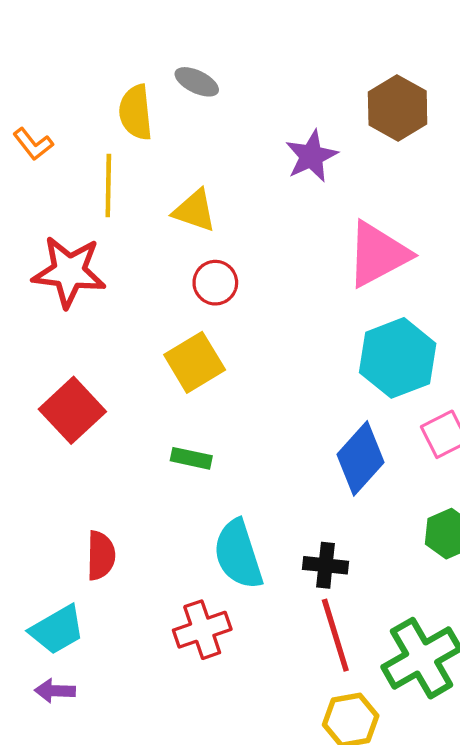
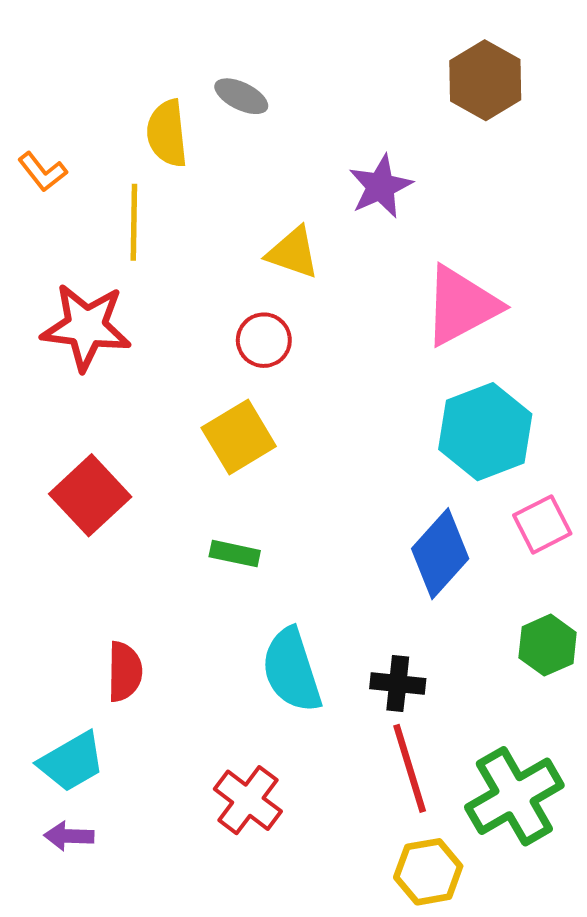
brown hexagon: (398, 108) -> (485, 80), moved
yellow triangle: (195, 211) -> (293, 253), moved
red cross: (202, 630) -> (248, 800), moved, turned -34

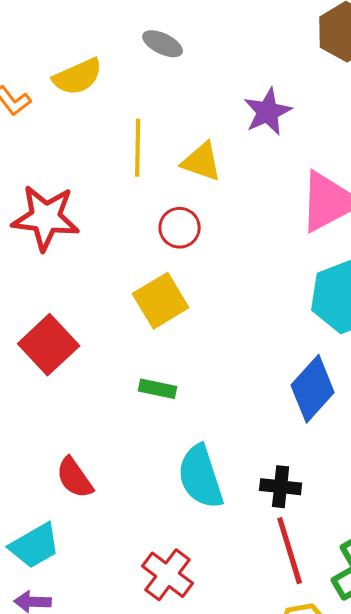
yellow semicircle: (167, 133) -> (78, 77), moved, turned -108
yellow line: (134, 222) -> (138, 148), moved
red semicircle: (125, 672) -> (75, 478), turned 144

